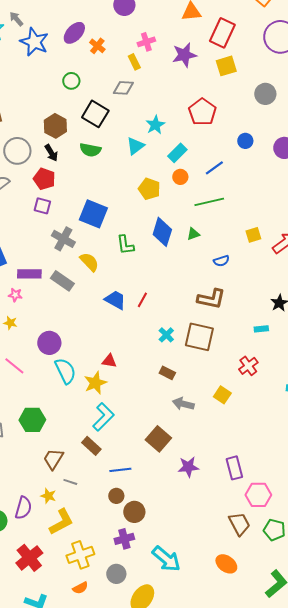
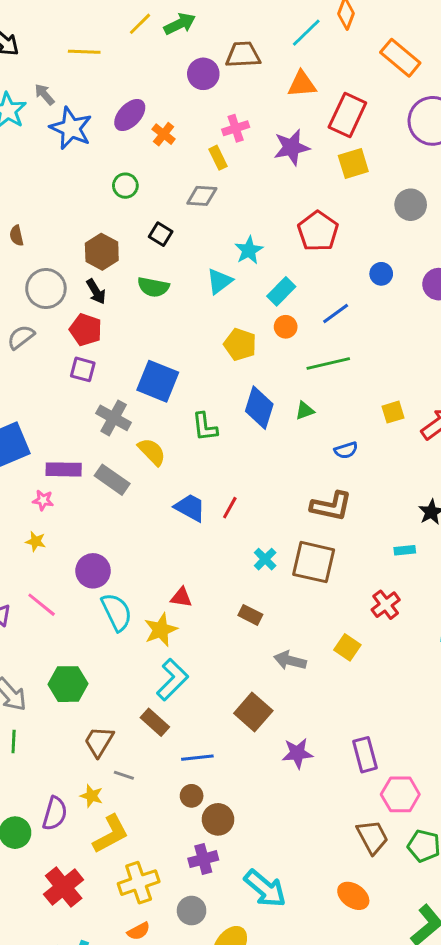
black square: (95, 114) -> (161, 234), size x0.6
brown rectangle: (167, 373) -> (250, 615), moved

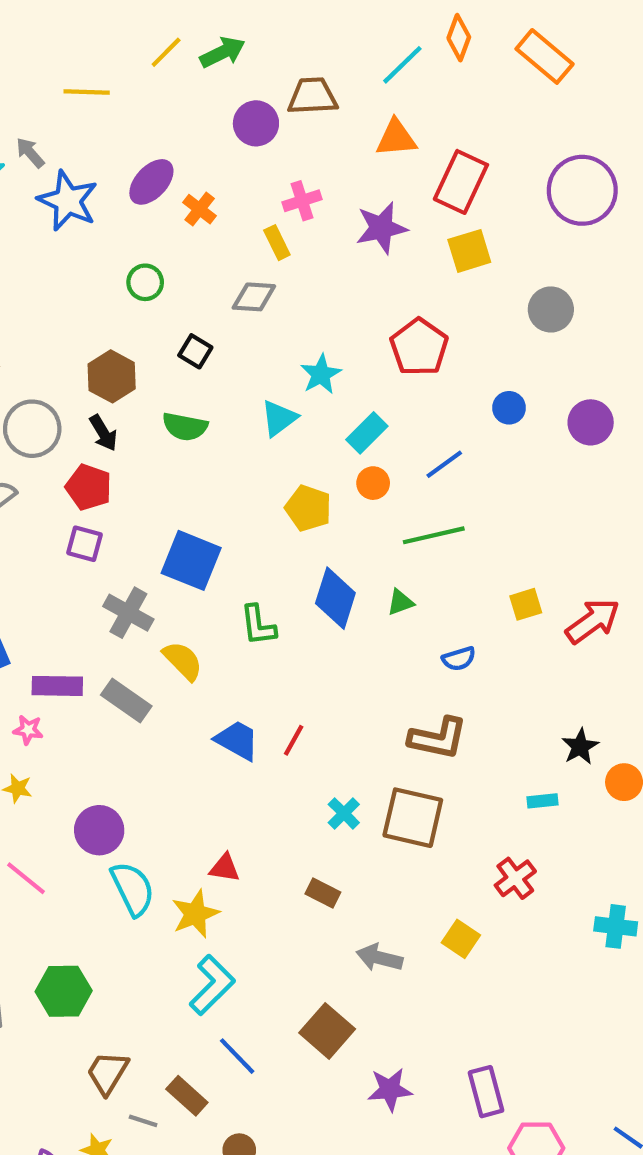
orange rectangle: (400, 58) -> (545, 56), moved
brown rectangle: (155, 722) -> (187, 1096), moved
blue line: (197, 758) -> (237, 1056), moved, turned 52

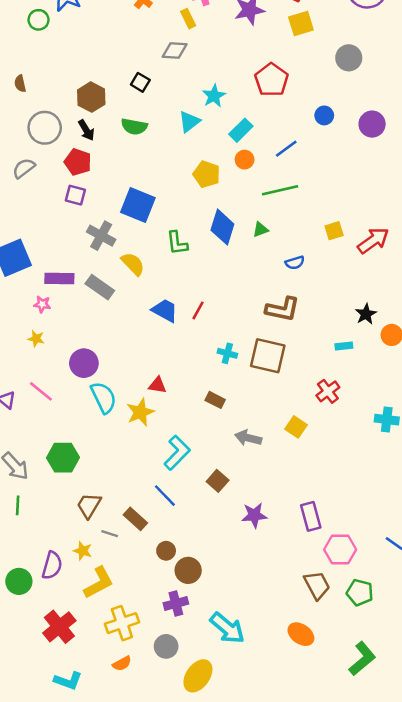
green circle: (145, 282) -> (39, 20), moved
cyan cross: (344, 813) -> (227, 353), turned -30
cyan L-shape: (212, 985) -> (177, 453), moved
brown square: (327, 1031) -> (218, 481), size x0.7

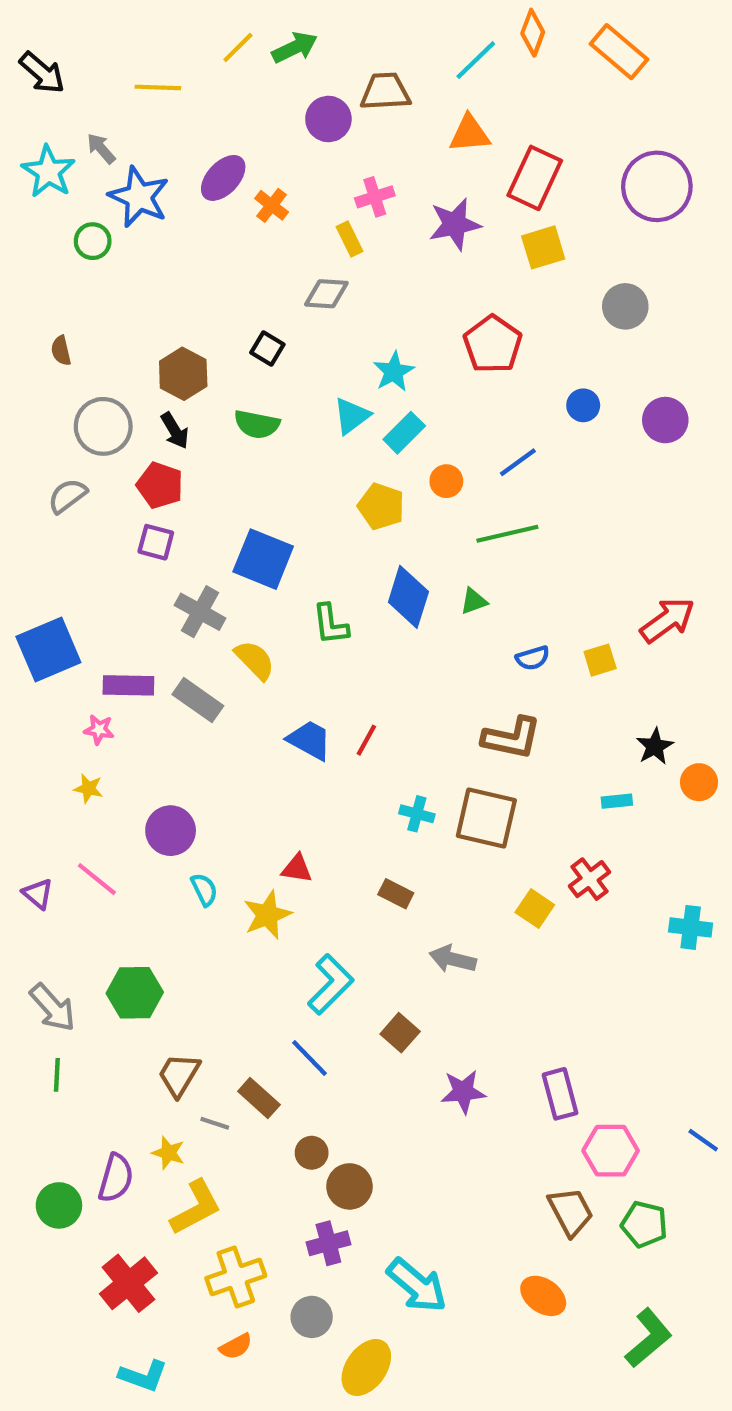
cyan rectangle: (241, 130) -> (404, 433), moved
yellow square: (334, 231) -> (600, 660), moved
cyan semicircle: (104, 397) -> (204, 890), size x0.6
yellow square: (296, 427) -> (535, 909), moved

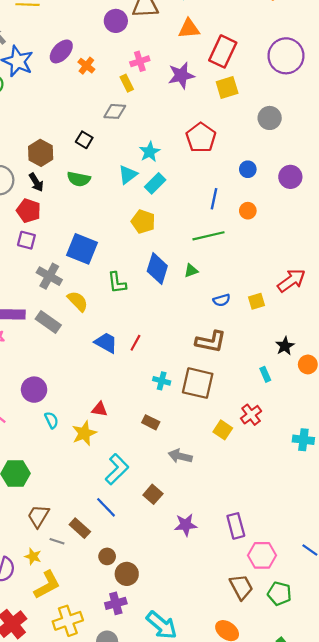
blue line: (518, 462) -> (214, 199), turned -42
orange circle: (446, 481) -> (248, 211), moved
cyan rectangle: (617, 801) -> (265, 374), turned 72

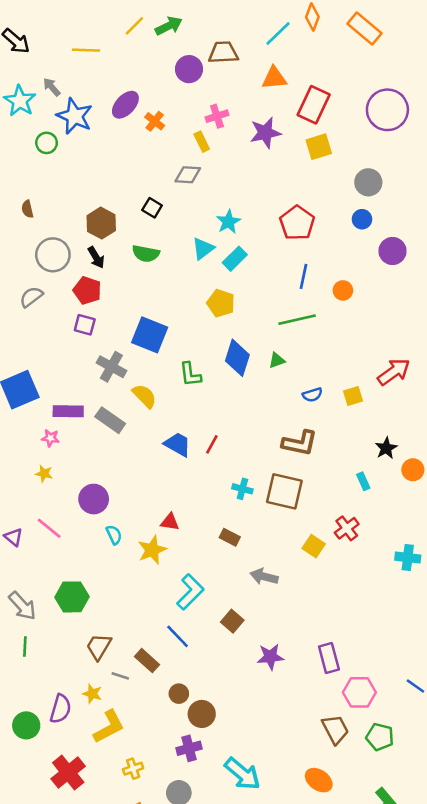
red pentagon: (201, 138) -> (297, 223), moved
blue circle: (248, 169) -> (362, 219), moved
yellow cross: (68, 621) -> (133, 769), size x0.6

